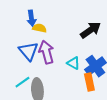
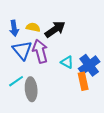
blue arrow: (31, 18) -> (14, 28), moved
black arrow: (90, 30) -> (55, 29), moved

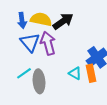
yellow semicircle: (33, 27) -> (41, 19), size x1.5
cyan triangle: (67, 62) -> (75, 73), moved

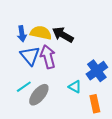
black arrow: (63, 21) -> (63, 35), turned -115
orange rectangle: (91, 73) -> (95, 104), moved
gray ellipse: (39, 81) -> (39, 95), turned 45

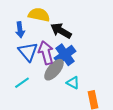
yellow semicircle: (41, 33) -> (39, 15), moved
blue cross: (97, 71) -> (65, 55), moved
gray ellipse: (39, 95) -> (54, 70), moved

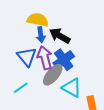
blue arrow: (20, 30) -> (41, 35), moved
cyan triangle: (73, 83) -> (72, 88), size x1.5

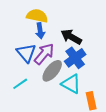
black arrow: (60, 36) -> (71, 37), moved
purple arrow: (45, 58) -> (44, 54), turned 55
blue cross: (64, 60) -> (75, 58), moved

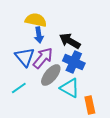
blue cross: (75, 58) -> (74, 62), turned -30

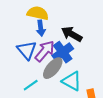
blue cross: (74, 62) -> (63, 52), moved, turned 30
cyan line: (19, 88) -> (31, 85), moved

